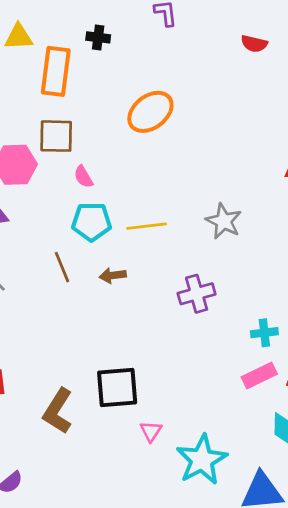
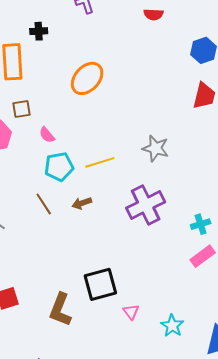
brown square: (56, 136) -> (21, 109), size x0.7
purple cross: (197, 294) -> (146, 205), size x1.4
cyan star: (202, 460) -> (172, 326), size x0.6

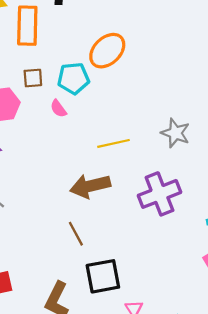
cyan pentagon: (59, 167) -> (73, 78), moved
brown arrow: (82, 203) -> (90, 186), size x1.8
brown line: (44, 204) -> (76, 234), moved

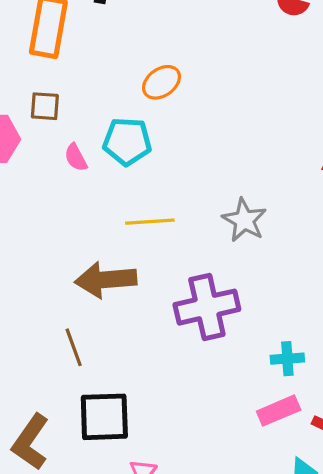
orange ellipse: (107, 51) -> (161, 82), size x0.7
cyan pentagon: (73, 78) -> (127, 141), moved

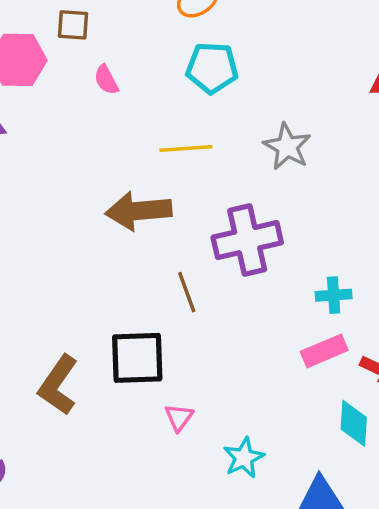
cyan pentagon: (127, 141) -> (212, 68), moved
brown line: (74, 347) -> (187, 292), moved

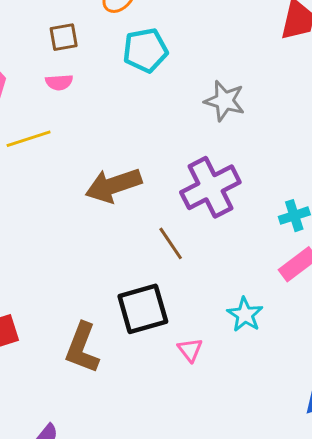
brown square: (73, 25) -> (64, 37), moved
pink semicircle: (106, 80) -> (59, 82), turned -52
yellow line: (186, 148) -> (29, 139), moved
cyan star: (244, 458) -> (245, 315), moved

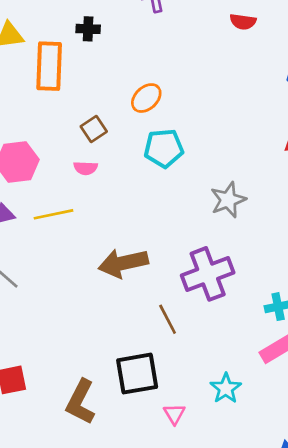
brown square: (64, 37) -> (94, 129), turned -30
gray star: (225, 101) -> (228, 200), turned 30

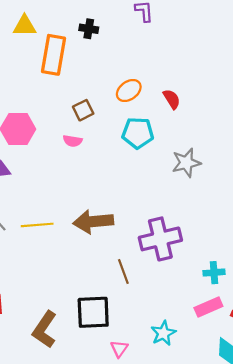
red semicircle: (243, 22) -> (172, 99), moved, turned -138
gray star: (228, 200) -> (186, 163), moved
yellow line: (54, 214) -> (37, 225), moved

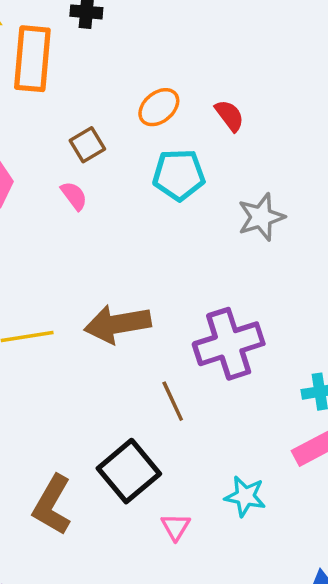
pink semicircle: (73, 141) -> (74, 196), turned -132
black square: (93, 312) -> (129, 471), turned -33
cyan star: (163, 333) -> (245, 496), turned -30

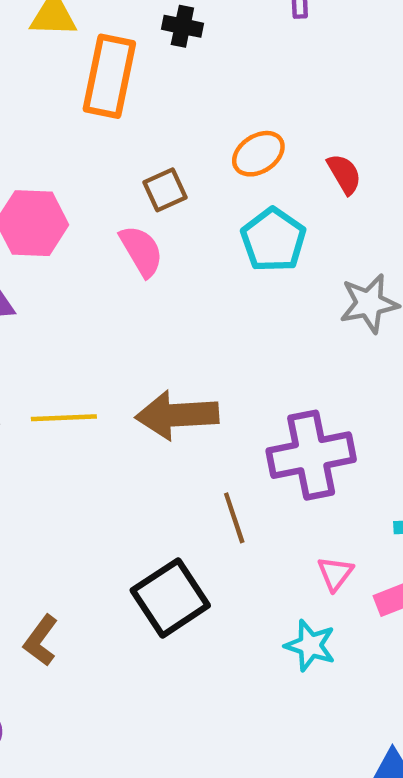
cyan pentagon: (179, 175) -> (273, 240), turned 30
pink semicircle: (74, 196) -> (141, 251), size x1.4
brown L-shape: (52, 505) -> (41, 640), moved, size x0.7
pink triangle: (176, 527) -> (335, 573), moved

